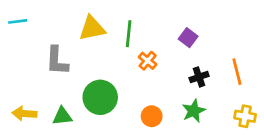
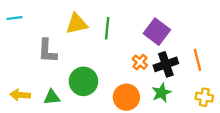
purple square: (188, 38) -> (157, 32), size x1.6
orange cross: (148, 61) -> (140, 62), moved
black cross: (199, 77) -> (166, 64), size x1.5
orange circle: (152, 116) -> (126, 97), size x1.5

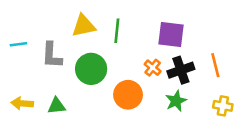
cyan line: (15, 18) -> (18, 44), moved
purple square: (157, 32) -> (171, 34), turned -30
green circle: (83, 81) -> (91, 69), moved
orange circle: (126, 97) -> (128, 95), moved

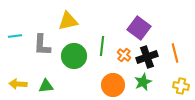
green line: (117, 31) -> (102, 46), moved
purple square: (171, 34) -> (139, 28), turned 30
orange circle: (128, 95) -> (113, 85), moved

